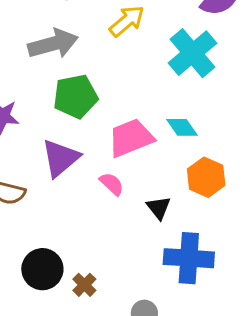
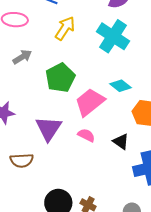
gray arrow: (53, 44) -> (22, 57), size x0.6
green pentagon: (75, 96) -> (60, 78), moved

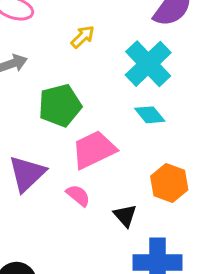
yellow arrow: (65, 28) -> (83, 37), size x0.7
cyan diamond: (120, 86) -> (150, 115), moved

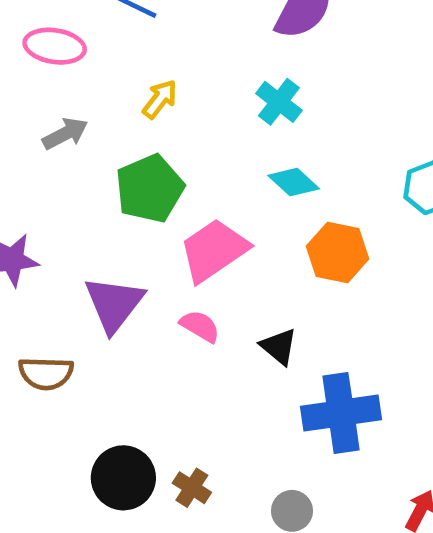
yellow arrow: (83, 37) -> (160, 99), moved
cyan cross: (148, 64) -> (279, 102), size x0.6
orange hexagon: (169, 183) -> (338, 252), moved

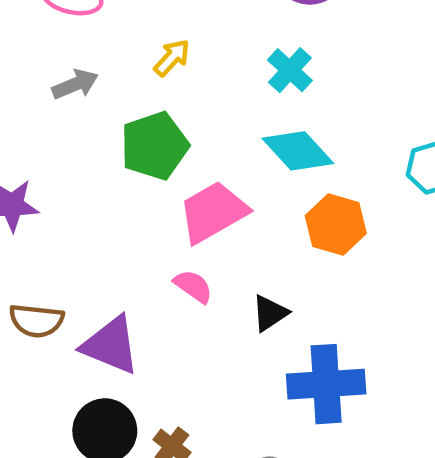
cyan diamond: (294, 182) -> (298, 151), size x1.4
purple triangle: (114, 304) -> (111, 345), moved, turned -50
black triangle: (279, 347) -> (270, 313), turned 42

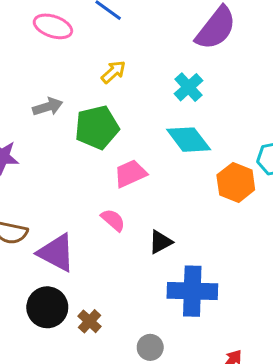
gray arrow: (75, 84) -> (48, 107), moved
pink trapezoid: (213, 212) -> (130, 174), size x0.7
orange hexagon: (336, 224) -> (236, 182), moved

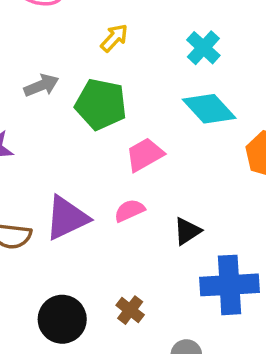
green pentagon: (97, 127) -> (101, 104), turned 30
pink semicircle: (113, 220) -> (129, 211), turned -60
purple triangle: (56, 253) -> (67, 218), moved, turned -48
brown cross: (90, 321) -> (130, 310), moved

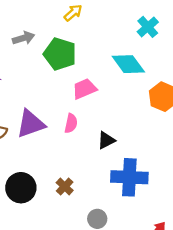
cyan cross: (203, 48) -> (148, 27), moved
pink semicircle: (129, 211) -> (71, 123), turned 120

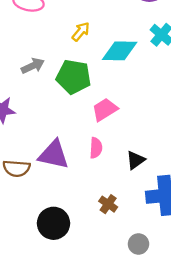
cyan diamond: (128, 64) -> (120, 51), moved, turned -44
purple triangle: (31, 124) -> (54, 155), turned 40
brown cross: (65, 186) -> (108, 204), moved

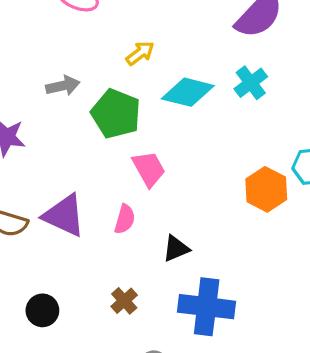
pink trapezoid: (105, 110) -> (149, 169), turned 80
black circle: (53, 223) -> (42, 310), size x0.7

